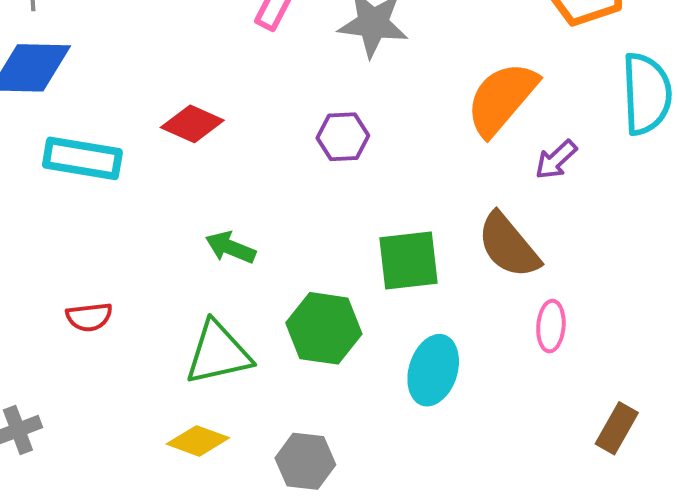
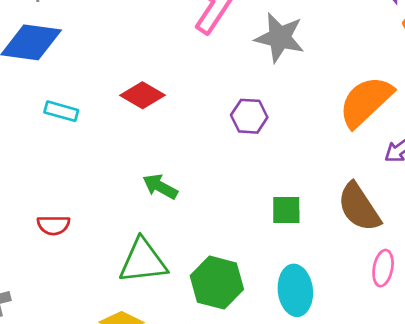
cyan rectangle: (82, 158) -> (61, 111), size x0.6
green square: (409, 260) -> (286, 210), size x0.7
green hexagon: (324, 328) -> (217, 283), moved
cyan ellipse: (433, 370) -> (295, 290), turned -30

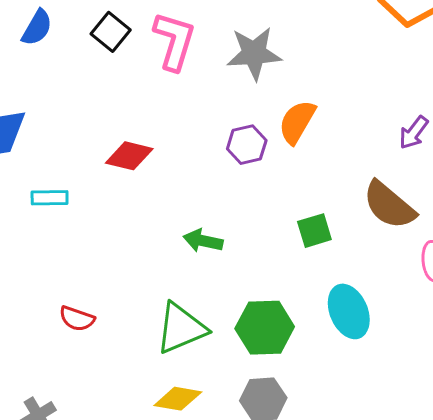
orange semicircle: (366, 102) -> (297, 122), moved, size x0.7
green arrow: (160, 187) -> (203, 241), moved
red semicircle: (54, 225) -> (77, 319), turned 36

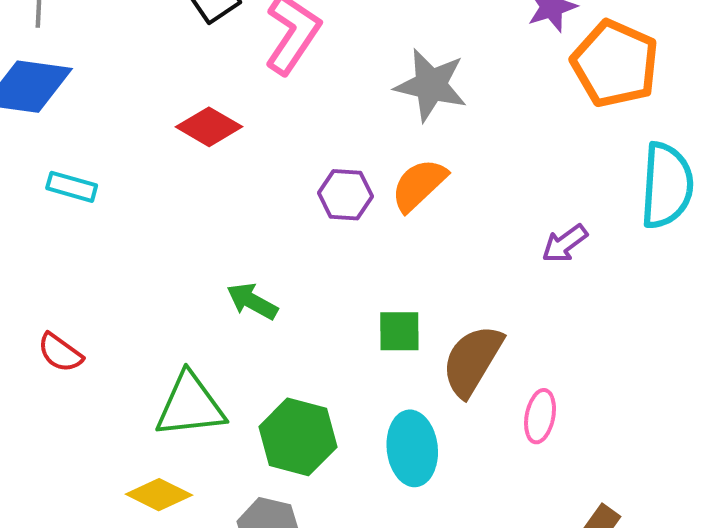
gray star: (254, 53) -> (431, 85), moved
red diamond: (129, 156) -> (209, 127), moved
brown semicircle: (389, 205) -> (472, 361), moved, turned 64

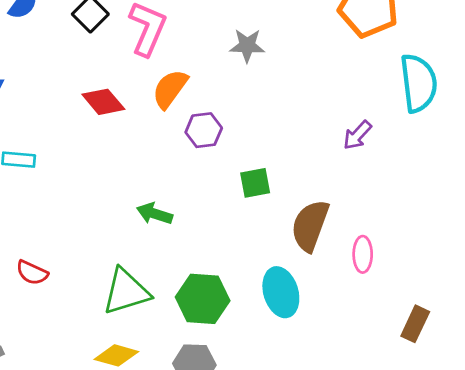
gray star: (431, 85) -> (247, 46), size x0.7
red diamond: (209, 127) -> (103, 102), turned 30
orange semicircle: (419, 185) -> (170, 89), moved
green square: (399, 331) -> (255, 183), moved

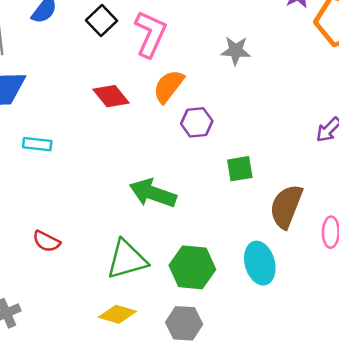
green arrow: (155, 214) -> (153, 193), size x1.5

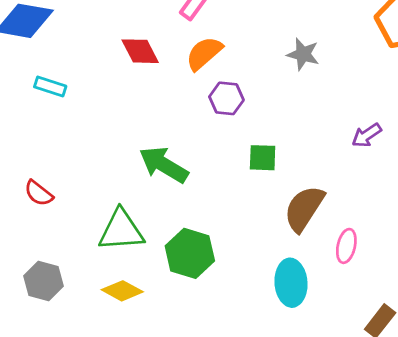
gray star: (236, 51) -> (303, 54), moved
cyan ellipse: (260, 263) -> (291, 283), moved
yellow diamond: (117, 314) -> (122, 291), moved
gray hexagon: (184, 323) -> (43, 281), moved

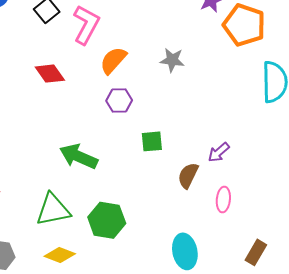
orange semicircle: (204, 53) -> (113, 60), moved
purple arrow: (367, 135) -> (219, 152), moved
brown semicircle: (304, 208) -> (188, 175), size x0.7
cyan ellipse: (291, 283) -> (185, 251), moved

